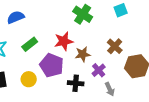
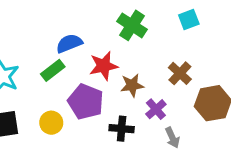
blue semicircle: (16, 17) -> (69, 43), moved

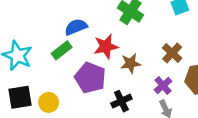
purple cross: (156, 109) -> (163, 85), moved
yellow circle: (51, 123) -> (49, 102), moved
black cross: (122, 129) -> (121, 101), turned -30

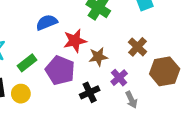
green rectangle: (62, 50) -> (27, 63), moved
purple cross: (163, 85) -> (119, 78), moved

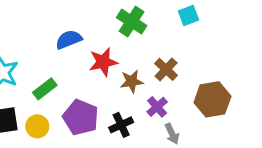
brown cross: (138, 47) -> (166, 69), moved
purple pentagon: (60, 70) -> (81, 117), moved

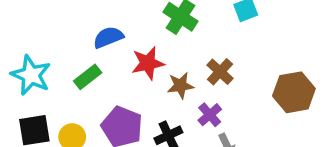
green rectangle: (45, 89) -> (88, 77), moved
brown hexagon: (212, 99) -> (294, 92), moved

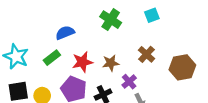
red star: (148, 63) -> (82, 62), moved
brown cross: (220, 72) -> (147, 54), moved

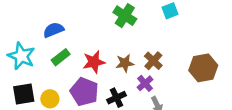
blue semicircle: (65, 33) -> (53, 30), moved
brown cross: (147, 54) -> (153, 61), moved

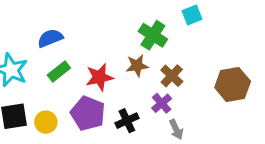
green cross: (125, 16) -> (153, 35), moved
brown star: (125, 63) -> (137, 66), moved

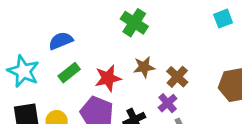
cyan square: (192, 15) -> (223, 19), moved
green cross: (153, 35) -> (134, 23), moved

